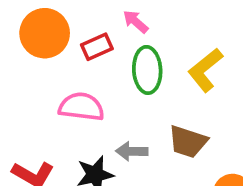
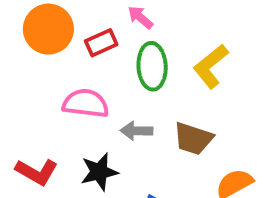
gray arrow: (132, 151) -> (136, 131), moved

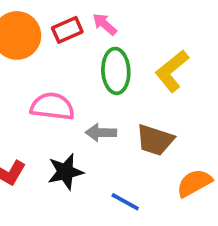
red rectangle: (101, 43) -> (67, 30), moved

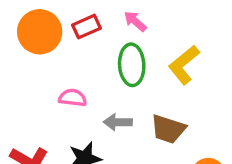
pink arrow: (105, 24) -> (135, 21), moved
pink semicircle: (52, 106) -> (73, 98), size x0.7

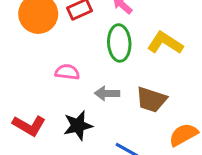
yellow L-shape: (184, 65) -> (165, 43), turned 72

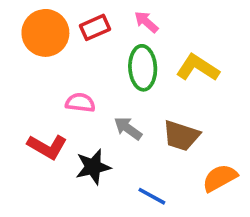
gray arrow: (107, 93) -> (128, 128), turned 35
red L-shape: (29, 126) -> (47, 147), moved

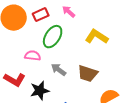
green ellipse: (143, 68) -> (53, 37), moved, turned 35

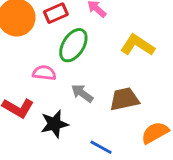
brown trapezoid: (88, 74) -> (124, 99), turned 150

